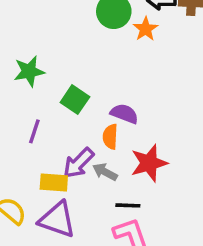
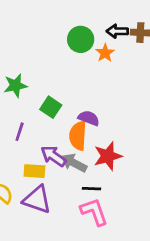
orange semicircle: (110, 137) -> (78, 136), size x1.5
purple arrow: (78, 163) -> (53, 156), turned 80
gray arrow: (105, 172) -> (74, 163), size x1.4

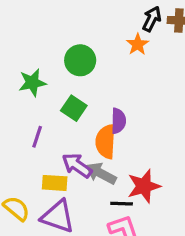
black arrow: (117, 31) -> (152, 19), turned 115
green circle: (81, 39) -> (80, 60), moved
purple semicircle: (89, 118) -> (118, 121), turned 70
red star: (108, 156) -> (144, 186), moved

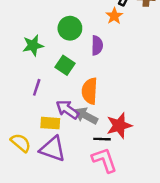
purple semicircle: (118, 121) -> (97, 45), moved

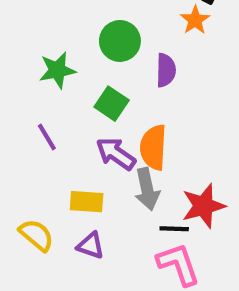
purple line: (37, 87) -> (47, 137), moved, turned -49
purple arrow: (67, 109) -> (116, 154), moved
gray arrow: (86, 116) -> (147, 189), turned -130
purple triangle: (53, 149) -> (91, 245), size x0.6

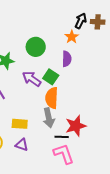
purple semicircle: (166, 70) -> (67, 59), moved
green square: (112, 104) -> (51, 77), moved
purple arrow: (116, 154) -> (32, 79), moved

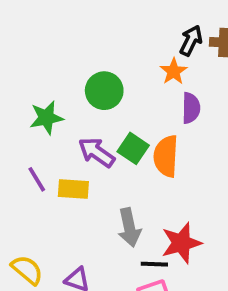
purple semicircle: (67, 59) -> (191, 108), moved
orange semicircle: (52, 98) -> (166, 156), moved
yellow rectangle: (20, 124) -> (73, 189), moved

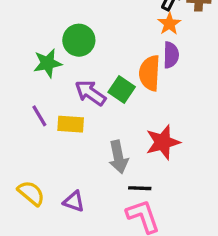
orange star: (174, 71) -> (169, 24), moved
green circle: (104, 91) -> (79, 40), moved
orange semicircle: (166, 156) -> (150, 73), moved
red star: (181, 243) -> (163, 142), moved

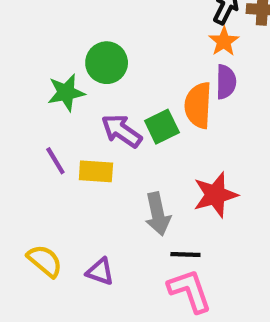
green square: (122, 90) -> (162, 127), turned 30

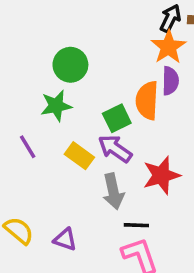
orange star: (224, 41) -> (168, 47), size x1.4
green star: (66, 93) -> (56, 106), moved
purple arrow: (121, 131) -> (115, 149), moved
yellow rectangle: (96, 171) -> (79, 156), moved, turned 32

